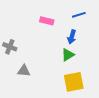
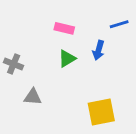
blue line: (79, 15) -> (119, 24), moved
green triangle: (68, 55) -> (67, 59), moved

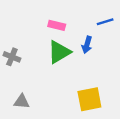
green triangle: (67, 59) -> (59, 52), size x1.5
gray triangle: (33, 97) -> (22, 102), moved

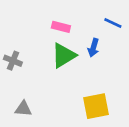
blue line: (105, 22) -> (113, 23), turned 42

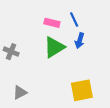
blue line: (113, 23) -> (74, 19), moved, turned 40
gray triangle: (23, 109) -> (20, 93), turned -32

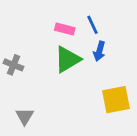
yellow square: (82, 90) -> (116, 100), moved
gray triangle: (20, 93) -> (25, 116), turned -32

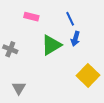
pink rectangle: (65, 29) -> (31, 17), moved
yellow square: (116, 100) -> (88, 75), turned -35

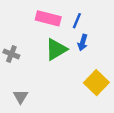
pink rectangle: (31, 17) -> (48, 18), moved, size x1.5
blue line: (70, 19) -> (77, 21), turned 48

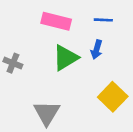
blue line: (77, 21) -> (103, 20), moved, turned 70
gray triangle: (21, 96) -> (47, 113), moved, size x1.5

